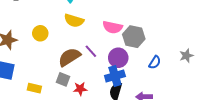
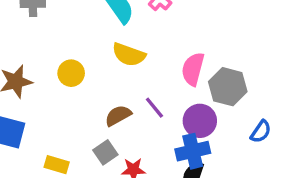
pink semicircle: (113, 27) -> (193, 69), turned 90
brown semicircle: (69, 57) -> (118, 116), size x0.7
gray square: (63, 79) -> (105, 152), turned 32

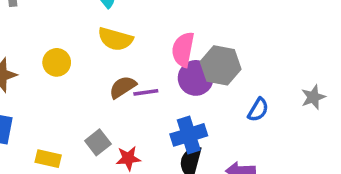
purple line: (154, 108) -> (146, 92), turned -55
brown semicircle: (118, 116) -> (123, 87), moved
purple circle: (200, 121) -> (196, 78), moved

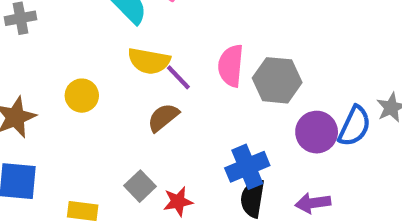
purple circle: (196, 78) -> (317, 132), moved
purple line: (146, 92) -> (178, 77), moved, turned 60
blue semicircle: (258, 110) -> (354, 126), moved, size x1.4

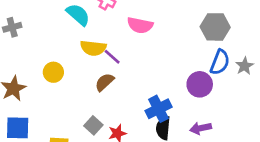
pink semicircle: (231, 66) -> (140, 25), moved, turned -80
gray hexagon: (277, 80) -> (215, 27), moved
blue semicircle: (354, 126) -> (220, 62), moved

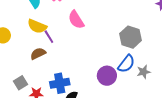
pink semicircle: (140, 25) -> (76, 20), turned 30
blue cross: (158, 109) -> (60, 83), moved

